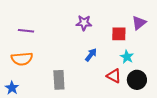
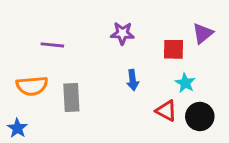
purple line: (26, 31) -> (52, 45), moved
blue arrow: (91, 55) -> (133, 80), turned 136
gray rectangle: (59, 80) -> (71, 98), moved

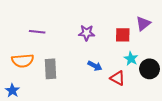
purple star: (122, 33) -> (87, 33), moved
blue arrow: (133, 80) -> (95, 66), moved, turned -56
black circle: (200, 116) -> (150, 69), moved

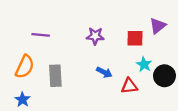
orange semicircle: (23, 61) -> (25, 67), turned -60
red triangle: (118, 78) -> (129, 86), turned -35
blue star: (12, 91) -> (22, 100), moved

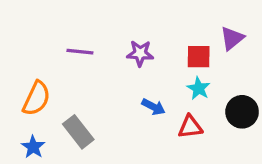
purple line: (41, 35) -> (80, 52), moved
cyan star: (144, 64) -> (199, 88), moved
gray rectangle: (55, 76) -> (78, 132), moved, turned -35

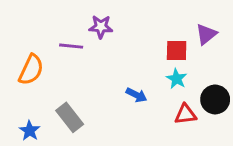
purple star: (140, 53) -> (101, 27), moved
orange semicircle: (36, 98) -> (31, 70), moved
red triangle: (190, 127) -> (185, 114), moved

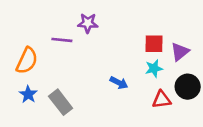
purple triangle: (206, 34) -> (180, 52), moved
cyan star: (177, 79) -> (154, 68), turned 30
blue star: (30, 131) -> (28, 94), moved

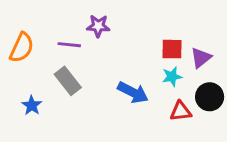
orange semicircle: (27, 61) -> (22, 48), moved
blue arrow: (119, 83) -> (133, 92), size x1.5
gray rectangle: (61, 102) -> (68, 81), moved

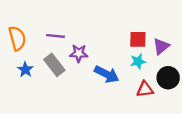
purple star: (98, 26) -> (79, 53), moved
orange semicircle: (22, 48) -> (17, 38), turned -40
blue star: (32, 105) -> (25, 70), moved

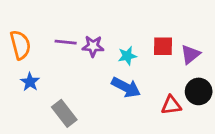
purple star: (79, 53) -> (93, 46), moved
cyan star: (138, 61) -> (127, 56), moved
gray rectangle: (54, 65) -> (64, 113), moved

